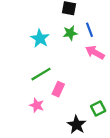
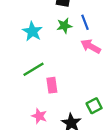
pink rectangle: (58, 89) -> (52, 85), turned -32
pink star: (37, 105) -> (39, 116), moved

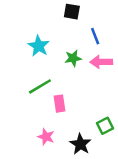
green star: (64, 26) -> (73, 58), moved
pink arrow: (91, 46) -> (101, 62), turned -30

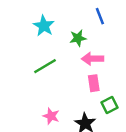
pink arrow: (101, 62) -> (93, 59), moved
pink rectangle: (60, 104) -> (94, 83), moved

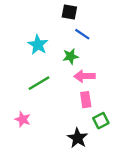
blue line: (100, 16) -> (82, 34), moved, turned -35
pink star: (51, 116) -> (23, 119), moved

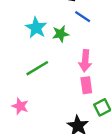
green star: (71, 56) -> (61, 34), moved
pink arrow: (85, 76) -> (85, 61), turned -84

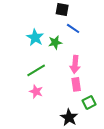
pink star: (20, 106) -> (36, 91), moved

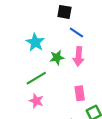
green star: (55, 42) -> (57, 58), moved
pink arrow: (75, 64) -> (79, 56), moved

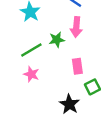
green star: (57, 58) -> (57, 40), moved

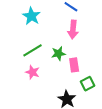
green star: (57, 40) -> (58, 53), moved

